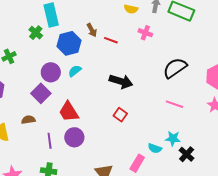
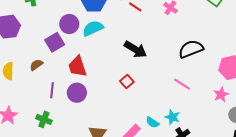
cyan semicircle: (75, 71) -> (93, 28), size x1.5
brown semicircle: (28, 120) -> (36, 65), turned -40

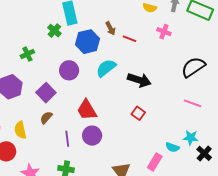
cyan semicircle: (93, 28) -> (106, 68), moved
purple square: (55, 42) -> (46, 93), moved

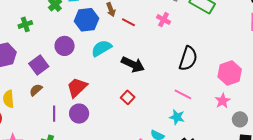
black semicircle: (193, 67) -> (188, 58), turned 135
red trapezoid: (87, 110) -> (77, 87), turned 70
cyan star: (191, 138) -> (177, 117), moved

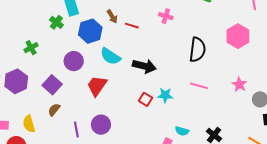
cyan semicircle: (101, 48) -> (110, 56), turned -105
pink hexagon: (230, 73) -> (238, 36), moved
red trapezoid: (77, 87) -> (97, 86), moved
cyan star: (177, 117) -> (165, 95), moved

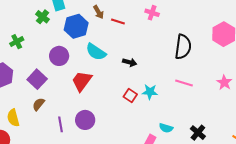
black arrow: (144, 66) -> (130, 62), size x0.6

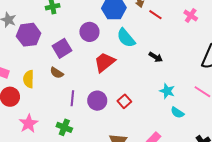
red square: (130, 96) -> (124, 101), moved
brown semicircle: (39, 104) -> (57, 73), turned -112
cyan semicircle: (166, 128) -> (177, 113), moved

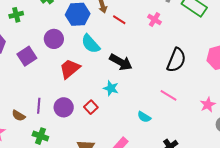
black arrow: (156, 57) -> (121, 62), size x1.6
brown semicircle: (57, 73) -> (19, 116), moved
cyan star: (167, 91) -> (111, 88), moved
green cross: (64, 127) -> (40, 136), moved

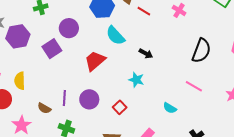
purple circle: (54, 39) -> (69, 28), moved
black arrow: (121, 62) -> (146, 54), size x0.6
red square: (91, 107) -> (120, 107), moved

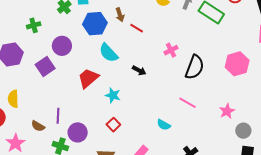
pink cross: (179, 10) -> (171, 50), moved, turned 32
cyan star: (136, 80) -> (113, 95), moved
purple circle: (89, 99) -> (78, 132), moved

